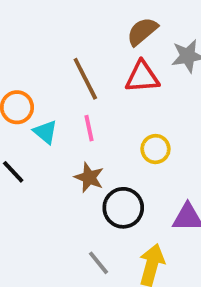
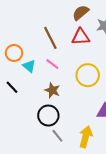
pink line: (89, 128) -> (52, 64), turned -40
yellow circle: (155, 149) -> (88, 75), size x1.5
black circle: (123, 208) -> (48, 116), moved

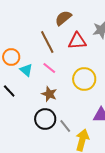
brown semicircle: (81, 13) -> (63, 18), moved
gray line: (57, 136) -> (65, 126), moved

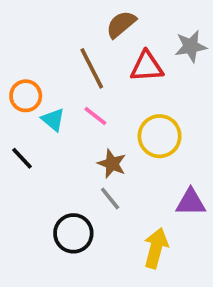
brown star: (49, 94) -> (112, 164), moved
black circle: (45, 119) -> (73, 233), moved
gray line: (65, 126) -> (110, 199), moved

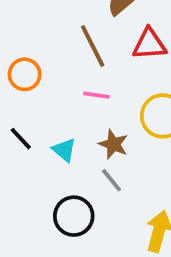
pink line: (95, 116) -> (96, 95), turned -30
cyan triangle: (53, 120) -> (64, 150), moved

